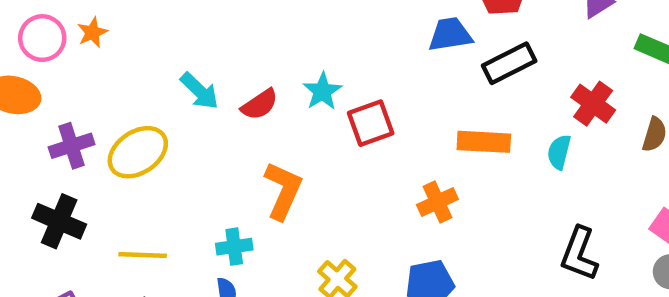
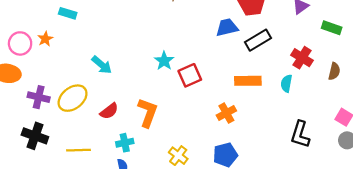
red semicircle: (260, 104) -> (109, 111), moved
purple cross: (72, 146) -> (39, 97), turned 35

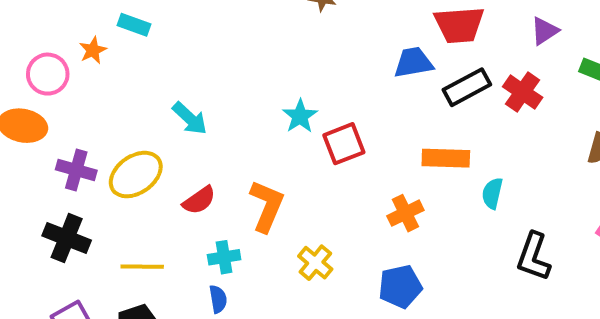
orange star: (45, 39) -> (93, 50), moved
red cross: (302, 58) -> (523, 92), moved
cyan semicircle: (286, 83) -> (492, 193), moved
yellow cross: (178, 156) -> (315, 263), moved

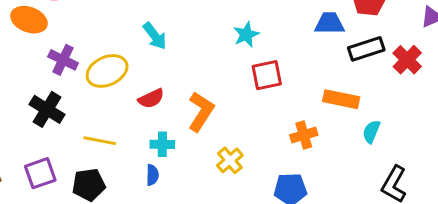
cyan star: (300, 116) -> (246, 35), moved

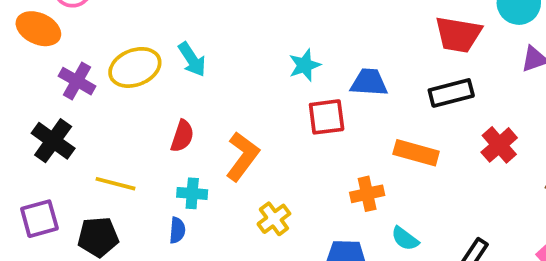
blue trapezoid: (329, 23) -> (369, 82), moved
red cross: (407, 60) -> (499, 145), moved
yellow ellipse: (107, 71) -> (135, 67), moved
red semicircle: (151, 99) -> (182, 136), turned -50
cyan semicircle: (371, 132) -> (405, 239), moved, turned -80

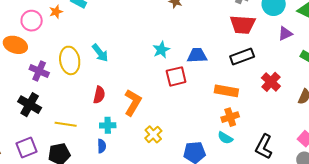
yellow ellipse: (135, 67) -> (70, 60), turned -72
orange cross: (367, 194) -> (230, 117), moved

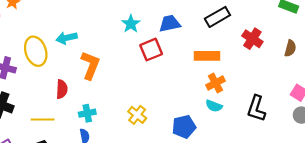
cyan arrow: (100, 53) -> (67, 38), turned 126
red semicircle: (99, 95) -> (62, 89), moved
orange L-shape: (133, 102) -> (90, 65), moved

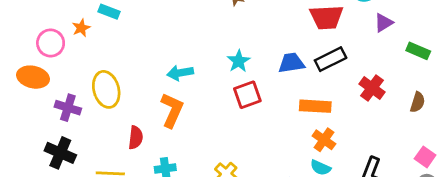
cyan star: (131, 24) -> (239, 61), moved
blue trapezoid: (170, 24) -> (291, 63), moved
cyan arrow: (67, 38) -> (180, 73), moved
orange cross: (216, 83) -> (324, 140), turned -30

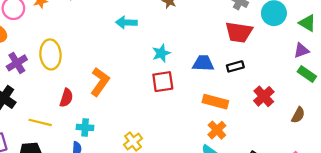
purple triangle: (383, 23) -> (301, 50), moved
black rectangle: (331, 59) -> (235, 66), size x0.7
cyan arrow: (180, 73) -> (126, 22), moved
purple cross: (68, 108) -> (17, 63), turned 30

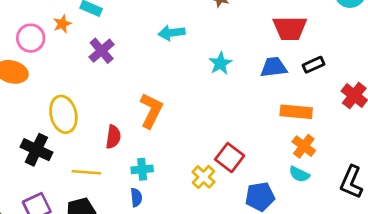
red trapezoid: (239, 32) -> (290, 28), moved
yellow ellipse: (50, 54) -> (63, 114), moved
purple cross: (17, 63) -> (102, 51), moved
red square: (163, 82) -> (230, 158), moved, turned -35

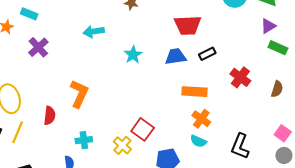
cyan cross: (142, 169) -> (84, 140), moved
yellow line: (86, 172) -> (18, 132), moved, turned -70

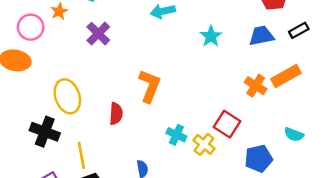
orange rectangle: (195, 92) -> (286, 76), turned -30
orange cross: (201, 119) -> (256, 86), moved
yellow line: (18, 132) -> (81, 155), moved, turned -30
cyan cross: (84, 140) -> (176, 135), moved, turned 35

